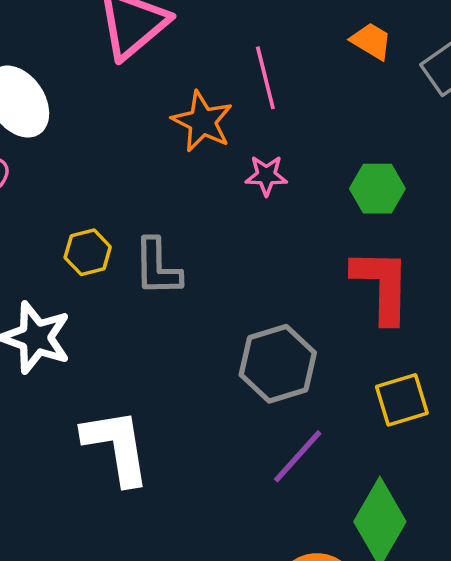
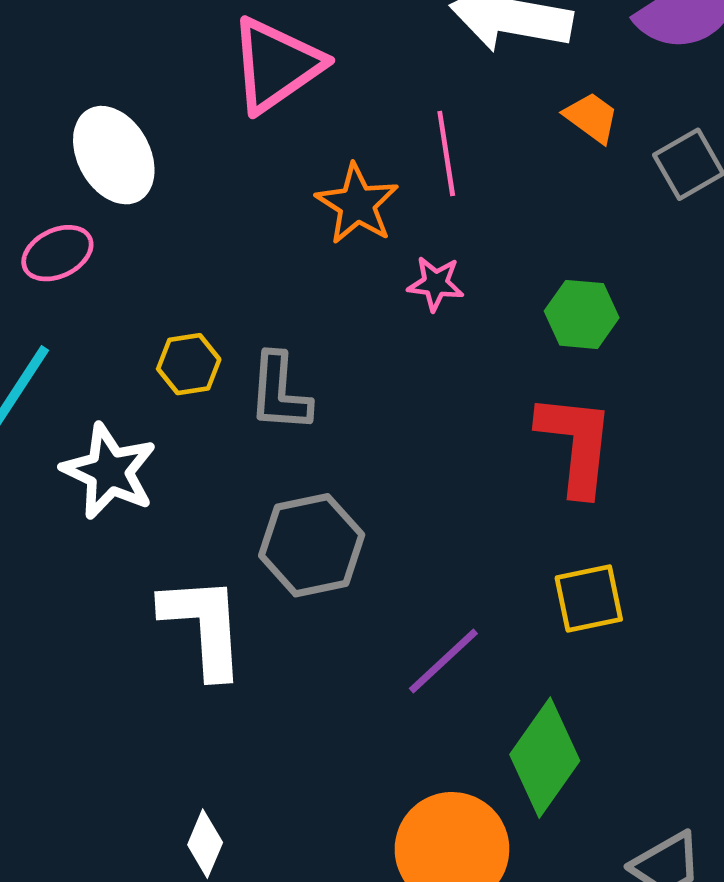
gray hexagon: (278, 364) -> (312, 545), moved

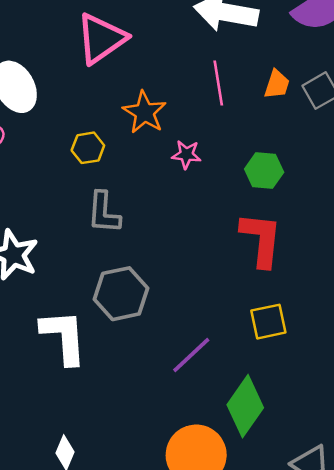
orange trapezoid: (591, 117) -> (277, 84), moved, turned 72
pink line: (446, 154) -> (218, 83), moved
yellow hexagon: (189, 364) -> (88, 148), moved

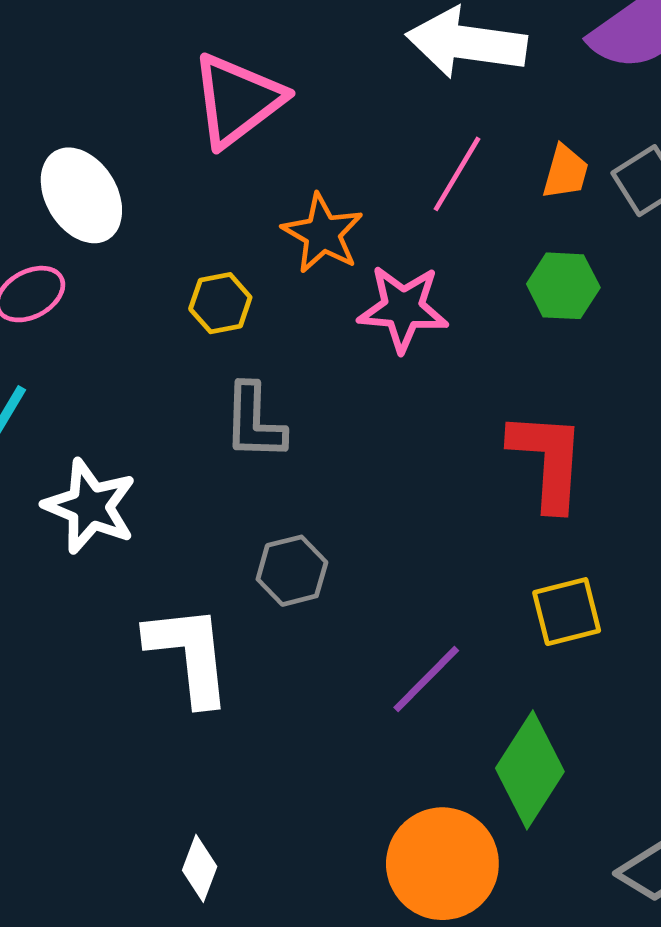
pink line: (218, 83) -> (457, 174), turned 42
pink star: (186, 154) -> (403, 308), size x1.6
green hexagon: (264, 171) -> (563, 286), moved
gray hexagon: (121, 294) -> (292, 571), size x0.7

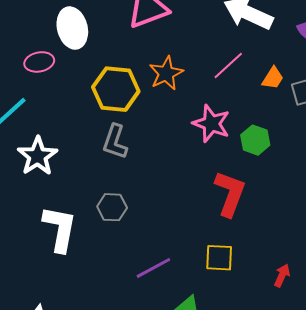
green hexagon: (563, 286) -> (255, 140), moved
yellow hexagon: (220, 303) -> (116, 89), size x1.8
pink star: (403, 308) -> (211, 124), moved

